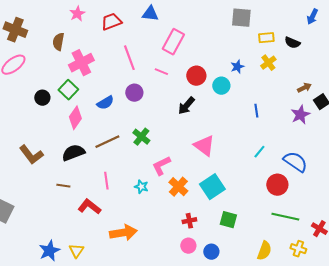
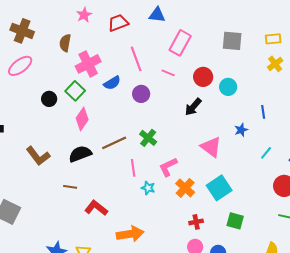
gray square: (241, 18) -> (232, 41), moved
blue star: (237, 67) -> (241, 130), moved
blue semicircle: (105, 103) -> (112, 83), moved
pink line: (106, 181) -> (133, 168), moved

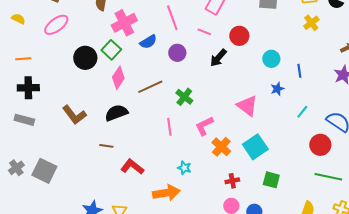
cyan circle: (228, 87) -> (271, 59), moved
black circle: (49, 99) -> (85, 58), size x1.5
black arrow: (193, 107) -> (218, 58), moved
brown line: (114, 143) -> (150, 87), moved
cyan star: (148, 188) -> (184, 168), moved

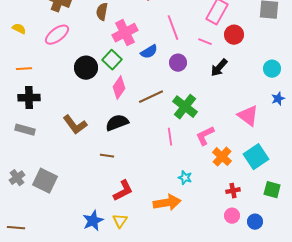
red circle: (239, 36) -> (234, 35), moved
green cross: (184, 97) -> (185, 107), size x1.4
red L-shape: (132, 167) -> (123, 191), moved, turned 115

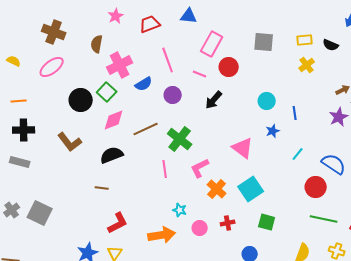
pink diamond: (119, 88) -> (114, 120), turned 35
brown L-shape: (75, 125) -> (70, 142), moved
pink circle: (232, 216) -> (200, 228), moved

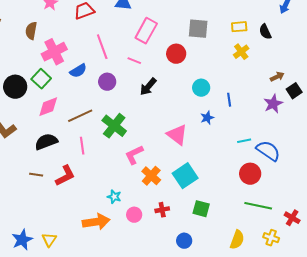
black semicircle: (331, 45) -> (265, 32), turned 42
red circle: (229, 67) -> (176, 54), moved
cyan line: (298, 154) -> (244, 141), moved, turned 40
pink line: (165, 169) -> (82, 146), moved
red L-shape: (118, 223) -> (65, 176), moved

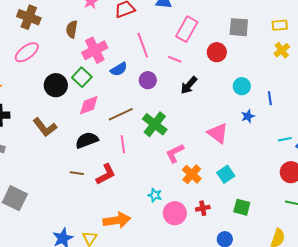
cyan square: (185, 176) -> (226, 174), size x0.7
pink circle: (134, 215) -> (175, 213), size x1.5
orange arrow: (96, 222) -> (117, 220), moved

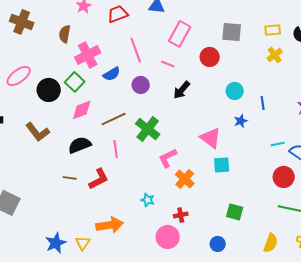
pink ellipse: (27, 52) -> (19, 76), moved
cyan square: (226, 174) -> (222, 165), moved, turned 30
red cross: (203, 208) -> (181, 215), moved
pink circle: (175, 213) -> (168, 237), moved

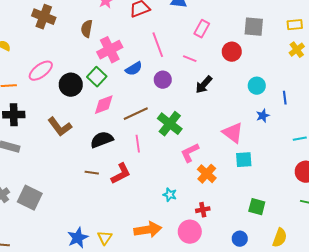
pink rectangle: (180, 34) -> (202, 29), size x0.7
orange arrow: (110, 225) -> (148, 230), moved
yellow semicircle: (271, 243) -> (280, 238), moved

